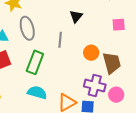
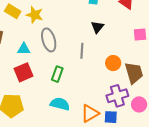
green rectangle: (35, 62) -> (57, 74), size x0.7
purple cross: (95, 85) -> (117, 96), turned -30

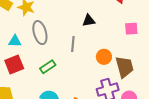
black triangle: (97, 27) -> (89, 21), turned 40
green rectangle: (57, 74) -> (48, 67), turned 35

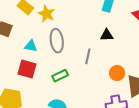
red square: (14, 65) -> (27, 69), turned 30

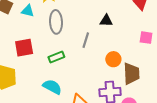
cyan triangle: (31, 46) -> (28, 11), moved
red square: (27, 69) -> (24, 48), turned -30

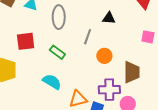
green rectangle: (56, 57) -> (57, 52), turned 56
orange circle: (113, 59) -> (104, 56), moved

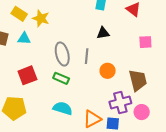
gray ellipse: (59, 17) -> (62, 54), moved

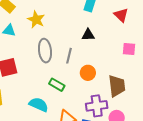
yellow star: (41, 18) -> (36, 20), moved
green rectangle: (61, 78) -> (57, 85), moved

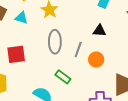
orange circle: (88, 73) -> (96, 60), moved

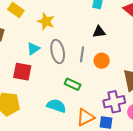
cyan triangle: (21, 18) -> (33, 49), moved, turned -40
red square: (16, 54) -> (22, 72), turned 30

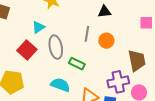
gray ellipse: (58, 51) -> (56, 47), moved
red square: (22, 72) -> (27, 50), turned 30

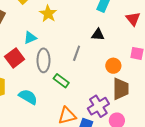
orange circle: (106, 41) -> (113, 66), moved
purple cross: (118, 82) -> (98, 106), turned -30
cyan semicircle: (60, 85) -> (28, 97), moved

